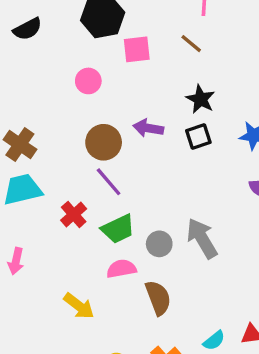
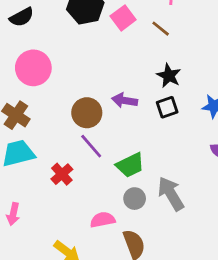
pink square: (137, 49) -> (123, 18), moved, turned -30
pink circle: (88, 81) -> (33, 68), moved, size x1.6
green trapezoid: (118, 229) -> (130, 165), moved

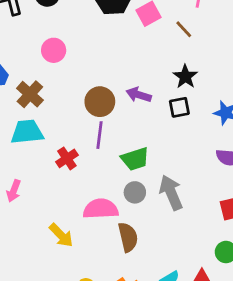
pink circle: (33, 68) -> (54, 50), size x0.7
purple line: (91, 146) -> (100, 135), turned 40
pink semicircle: (103, 220) -> (101, 209), size x1.4

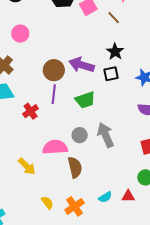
purple arrow: (139, 95) -> (82, 65), size x1.4
green trapezoid: (135, 159) -> (85, 100), moved

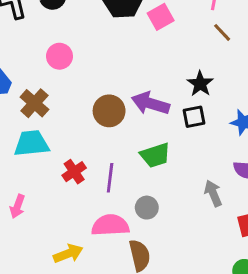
brown line: (114, 18) -> (222, 32), moved
purple line: (54, 94) -> (110, 178), moved
gray arrow: (106, 135) -> (213, 193), moved, size x0.7
yellow arrow: (27, 166) -> (68, 254), turned -66

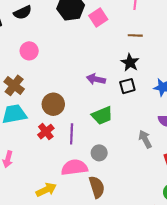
brown line: (222, 32) -> (135, 35), moved, turned -40
purple arrow: (150, 103) -> (96, 79), size x0.7
brown circle: (109, 111) -> (53, 104), moved

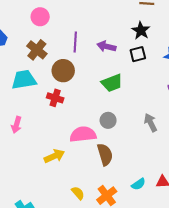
brown cross: (14, 85) -> (37, 50), moved
red cross: (46, 132) -> (55, 98), turned -35
purple line: (72, 134) -> (75, 42), moved
gray arrow: (145, 139) -> (151, 123), moved

